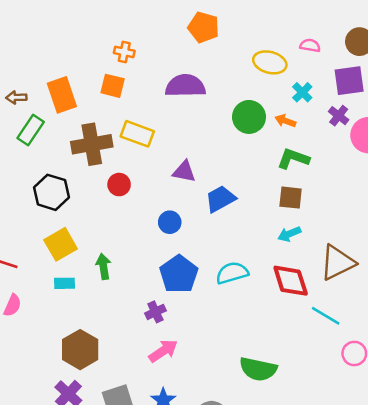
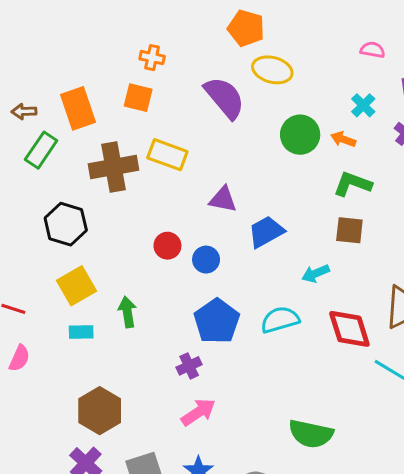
yellow ellipse: (270, 62) -> (272, 70), moved
purple semicircle: (185, 86) -> (225, 98), turned 51
red circle: (119, 185) -> (167, 246), moved
cyan arrow: (289, 234) -> (316, 273), moved

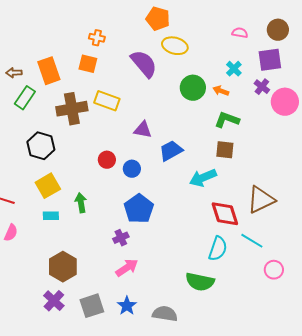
cyan arrow: (316, 273) -> (203, 178), size x1.5
cyan semicircle: (280, 320) -> (218, 249), moved, turned 125

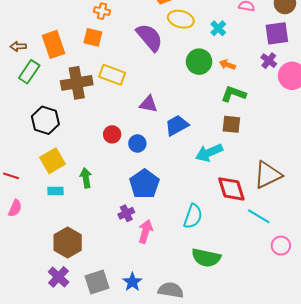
cyan cross: (234, 69) -> (218, 28), moved
cyan semicircle: (218, 249) -> (193, 216), moved
pink arrow: (127, 268) -> (145, 231), moved, turned -40

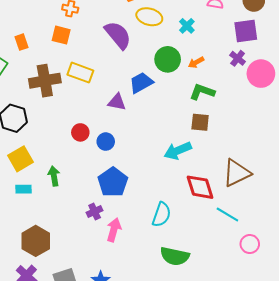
orange rectangle: (53, 44) -> (22, 42), size x0.6
orange arrow: (227, 65) -> (196, 62), turned -49
blue trapezoid: (177, 125) -> (141, 83), moved

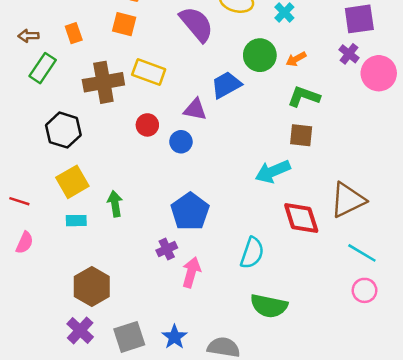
red circle: (80, 132) -> (147, 125), moved
blue circle: (106, 142) -> (181, 142), moved
cyan line: (227, 215) -> (362, 253), moved

